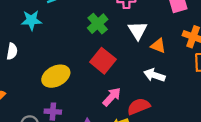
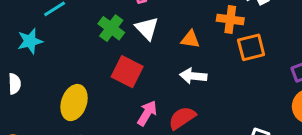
white triangle: (138, 30) -> (147, 28), moved
yellow ellipse: (56, 76) -> (74, 103), turned -32

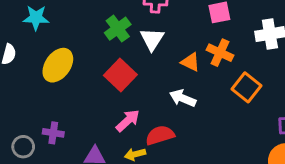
orange cross: (230, 19) -> (220, 53), moved
orange square: (251, 47) -> (247, 87), turned 36
yellow ellipse: (74, 103) -> (58, 65), moved

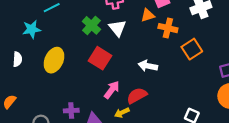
orange triangle: (190, 62) -> (148, 15), moved, turned -32
orange square: (247, 87) -> (192, 49), turned 30
purple cross: (53, 133) -> (71, 111), moved

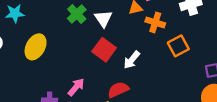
red square: (100, 58) -> (104, 50), moved
white arrow: (148, 66) -> (132, 60), turned -66
pink arrow: (112, 90) -> (76, 87), moved

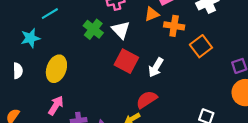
pink arrow: (76, 87) -> (56, 105), moved

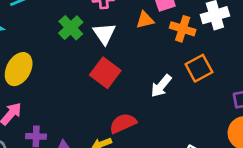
orange cross: (174, 26) -> (183, 29), moved
white arrow: (156, 67) -> (161, 86), moved

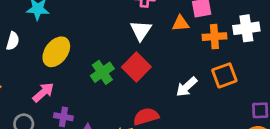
green cross: (71, 28) -> (102, 72), moved
orange cross: (183, 29) -> (214, 37), turned -30

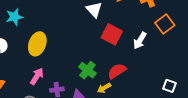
red square: (136, 67) -> (112, 34), moved
green cross: (102, 72) -> (87, 70), moved

